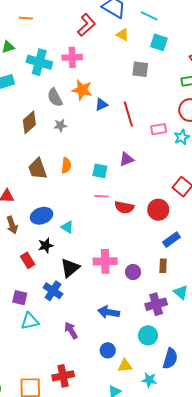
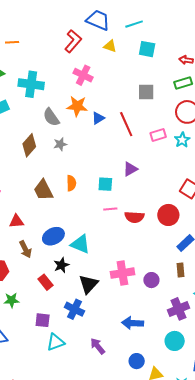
cyan line: (149, 16) -> (134, 24), turned -36
pink cross: (72, 57) -> (83, 75), moved, turned 36
gray square: (140, 69) -> (146, 92), moved
cyan triangle: (67, 227) -> (80, 244), size x1.5

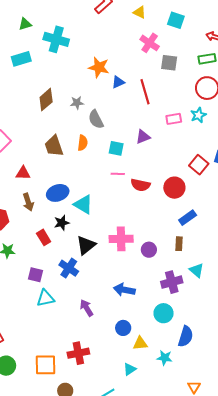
pink cross: (83, 75) -> (150, 43), moved
gray semicircle: (51, 117) -> (96, 119), moved
pink rectangle: (158, 135) -> (174, 119), moved

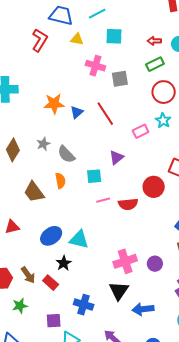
red circle: (174, 188) -> (154, 187), moved
brown arrow: (28, 202) -> (28, 275), moved
black triangle: (86, 245) -> (119, 291), moved

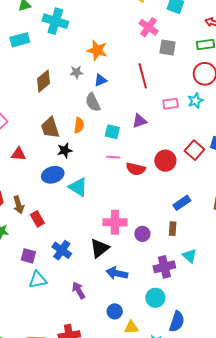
blue triangle: (77, 112) -> (100, 80), moved
gray star: (43, 144) -> (76, 72), moved
black star: (64, 263) -> (65, 150), moved

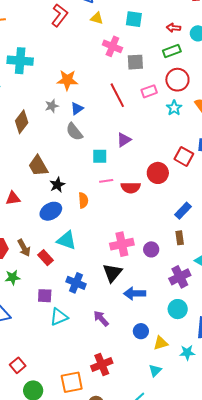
pink rectangle: (171, 104) -> (149, 91), moved
orange semicircle: (79, 125) -> (83, 200), moved
cyan triangle: (78, 187) -> (67, 240), moved

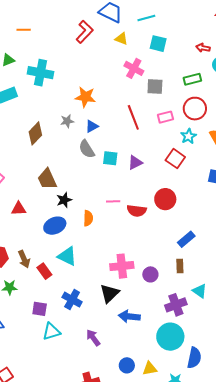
red arrow: (173, 28) -> (203, 48), moved
cyan square: (100, 156) -> (110, 158), moved
red square: (184, 156) -> (175, 159), moved
cyan circle: (178, 309) -> (170, 337), size x1.4
blue circle: (141, 331) -> (127, 365), moved

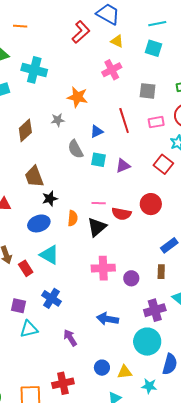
cyan line: (146, 18) -> (157, 24), moved
pink cross: (134, 68) -> (112, 70), moved, turned 30
blue triangle: (92, 126) -> (97, 131), moved
black triangle: (109, 293) -> (97, 227), moved

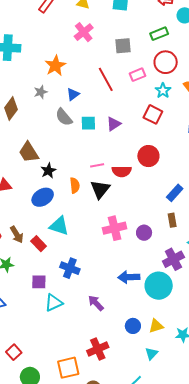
orange star: (77, 97) -> (55, 66), turned -30
blue triangle: (97, 131) -> (73, 94), moved
cyan circle: (147, 342) -> (159, 286), moved

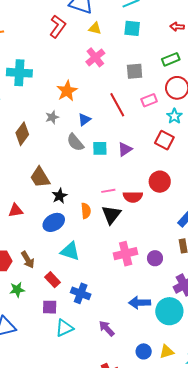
red rectangle: (39, 244) -> (52, 280), moved

